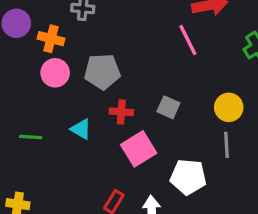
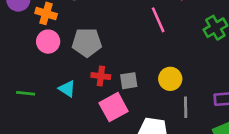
gray square: (168, 107) -> (129, 81), moved, turned -36
yellow circle: (229, 107) -> (170, 79), moved

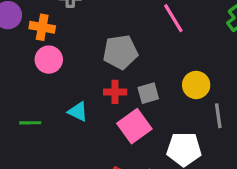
gray pentagon: (87, 42) -> (120, 52), moved

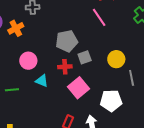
orange cross: (42, 27) -> (16, 28), turned -35
pink circle: (49, 60) -> (28, 61), moved
gray square: (148, 93) -> (85, 57), moved

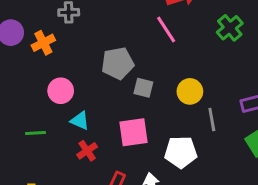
gray square: (85, 57) -> (143, 88), turned 32
red cross: (65, 67) -> (87, 151), moved, turned -32
pink square: (78, 88) -> (133, 132), turned 30

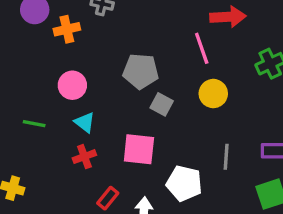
yellow circle: (190, 91) -> (213, 94), moved

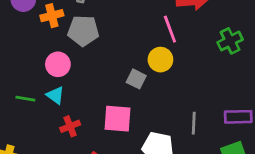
gray pentagon: (141, 71) -> (83, 31), moved
yellow circle: (213, 94) -> (160, 60), moved
cyan triangle: (85, 122) -> (55, 95), moved

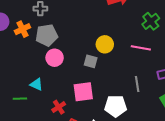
pink line: (170, 29) -> (141, 48), moved, turned -48
pink circle: (58, 64) -> (55, 58), moved
green line: (25, 99) -> (20, 99), moved
red cross: (70, 126) -> (59, 107), moved

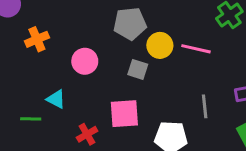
orange cross: (22, 29) -> (37, 39), moved
gray pentagon: (47, 35) -> (130, 24), moved
pink line: (141, 48) -> (196, 49), moved

